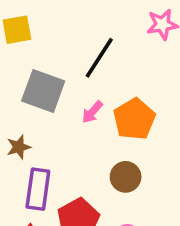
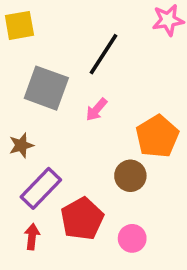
orange pentagon: (134, 119) -> (157, 136), moved
purple rectangle: (38, 189) -> (41, 188), turned 36

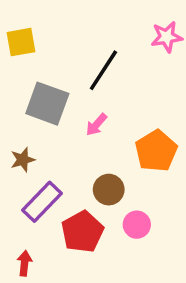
brown circle: (130, 176) -> (109, 190), moved
red arrow: (32, 237) -> (24, 263), moved
pink circle: (132, 238) -> (137, 225), moved

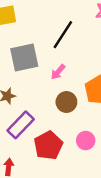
gray square: (47, 104) -> (24, 57), turned -32
brown circle: (109, 190) -> (66, 102), moved

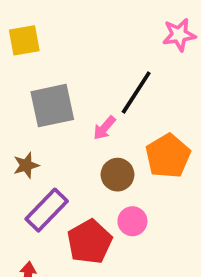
black line: (63, 35) -> (136, 93), moved
pink circle: (86, 141) -> (132, 221), moved

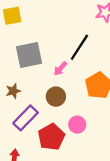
brown circle: (118, 175) -> (56, 97), moved

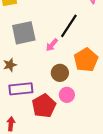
brown circle: (56, 97) -> (60, 73), moved
purple rectangle: (26, 118) -> (21, 89), turned 40

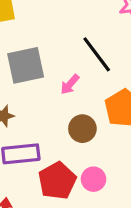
black line: (69, 26) -> (97, 54), turned -70
pink circle: (67, 95) -> (93, 179), moved

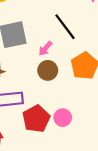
brown circle: (82, 129) -> (48, 70), moved

